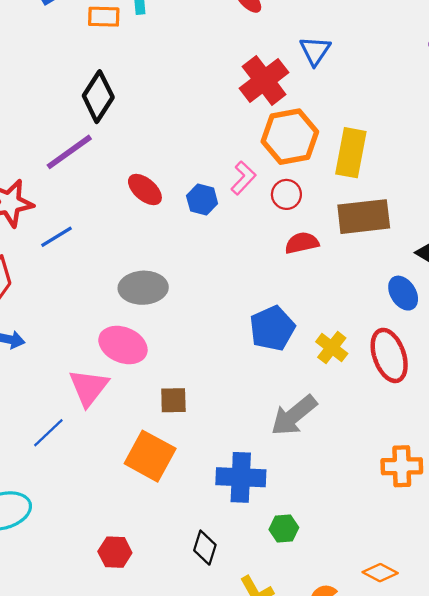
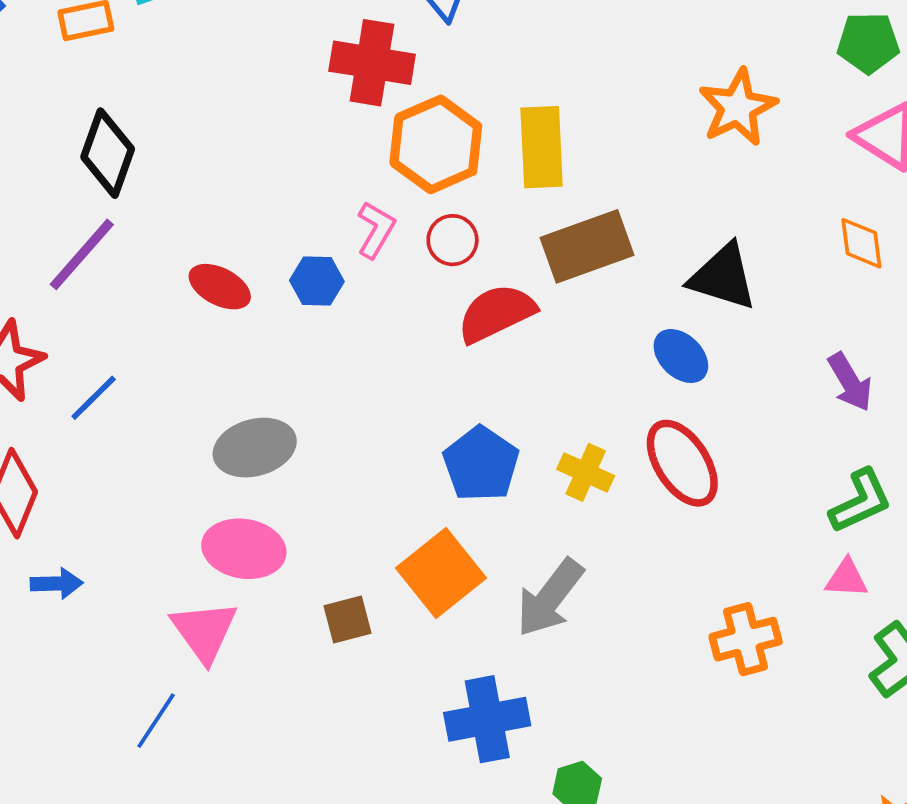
red cross: (264, 80) -> (372, 63), turned -30
red semicircle: (302, 243) -> (496, 313), size x1.4
orange square: (150, 456) -> (441, 573), moved, turned 36

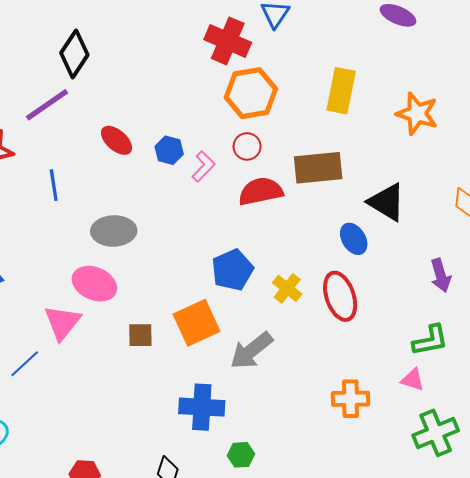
orange star: (738, 107) -> (417, 114), turned 30
yellow rectangle: (542, 147) -> (341, 91), moved
pink L-shape: (376, 230) -> (204, 166), moved
blue line: (94, 398) -> (54, 185), moved, turned -68

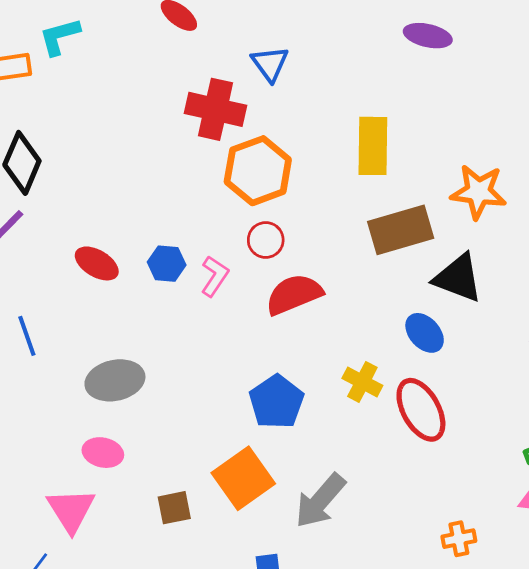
orange star: (417, 114) -> (478, 192), moved
brown rectangle: (318, 168) -> (401, 230), moved
pink ellipse: (94, 284) -> (103, 453), size x0.7
yellow cross: (287, 288) -> (362, 382), moved
orange cross: (350, 399) -> (459, 539), size x0.7

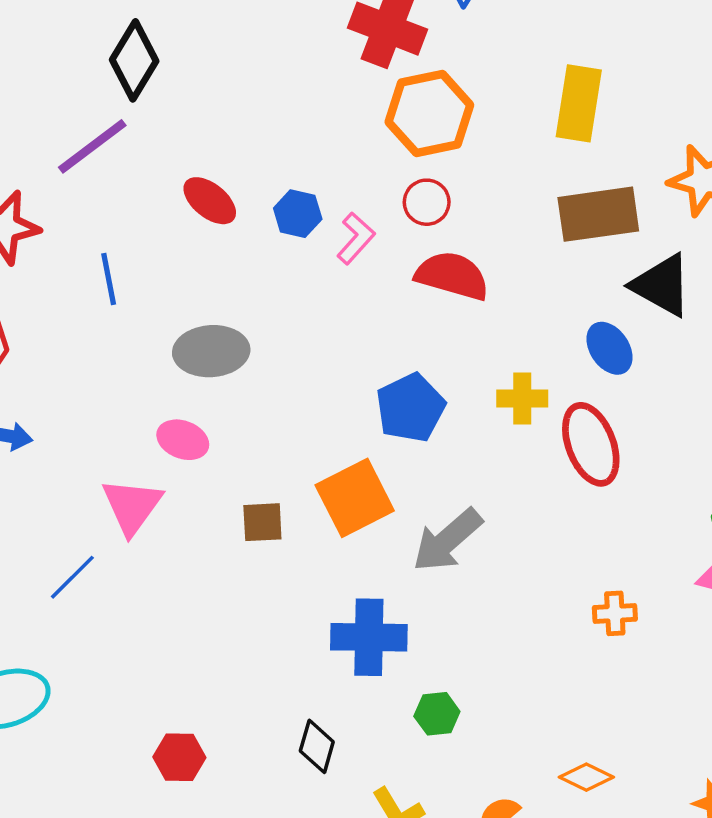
red semicircle: (294, 294) -> (452, 276), turned 30
yellow cross: (362, 382) -> (522, 399), turned -36

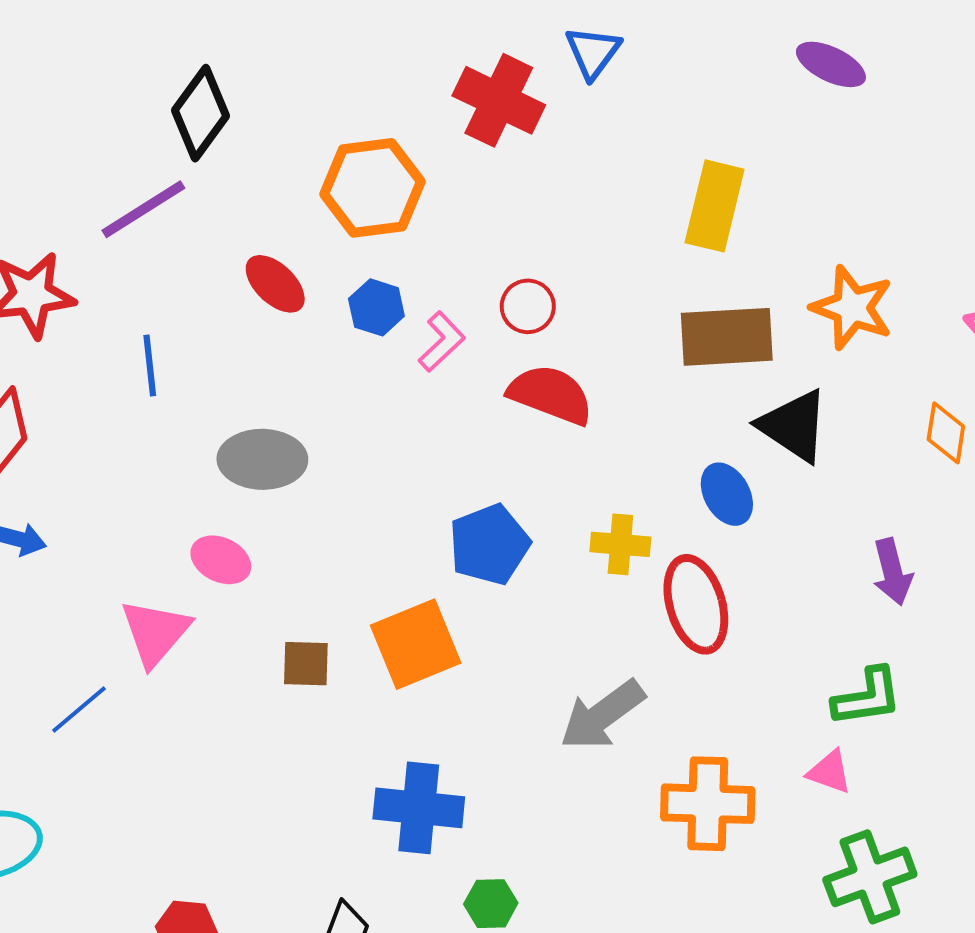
orange hexagon: (429, 114) -> (373, 188), moved
gray arrow: (447, 540) -> (602, 715), moved
orange cross: (615, 613) -> (708, 804), size x1.8

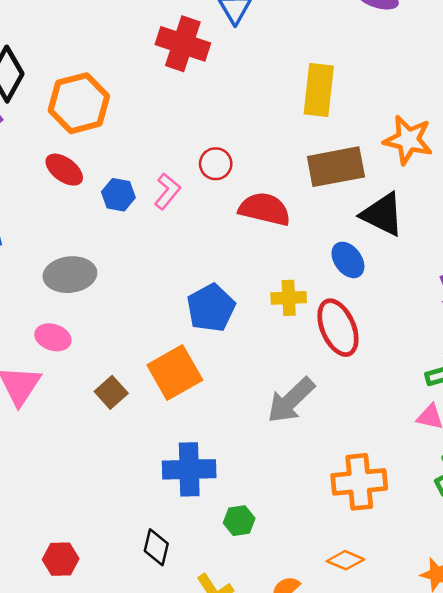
orange hexagon: (373, 188) -> (79, 103), moved
blue hexagon: (376, 307) -> (118, 195), moved
red semicircle: (551, 395) -> (265, 209), moved
brown square: (306, 664) -> (111, 392), turned -36
orange cross: (708, 804) -> (359, 482), moved

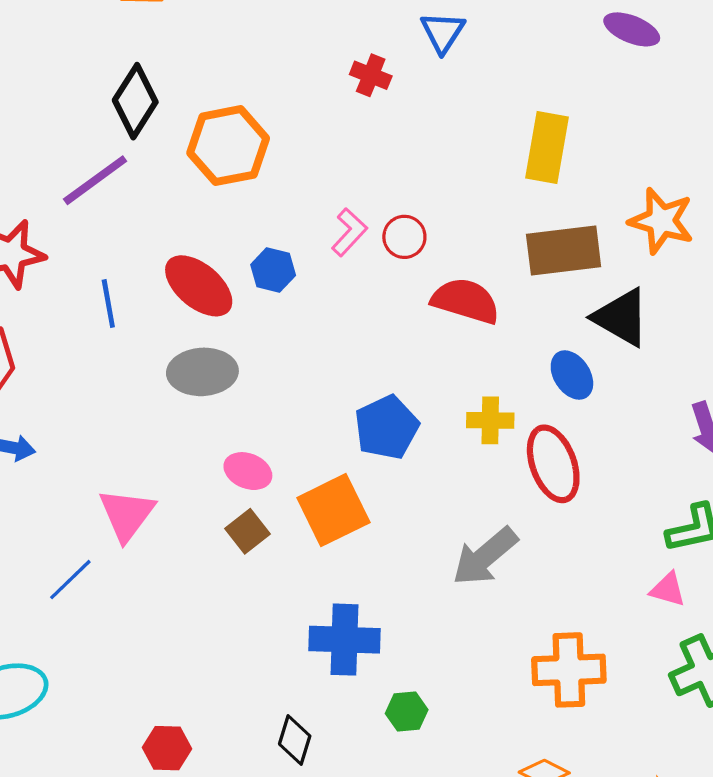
red cross: (183, 44) -> (371, 75), size x0.6
red ellipse: (64, 170) -> (199, 286), moved, size x1.4
pink L-shape: (167, 191) -> (349, 232), moved
pink ellipse: (53, 337) -> (248, 471), moved

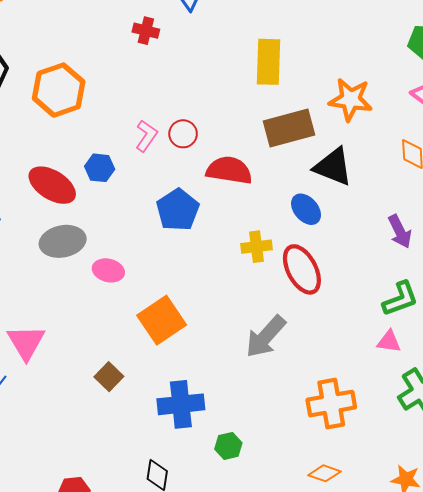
blue pentagon: (387, 427) -> (178, 210), moved
pink ellipse: (248, 471) -> (108, 270), moved
brown square: (247, 531) -> (109, 377), moved

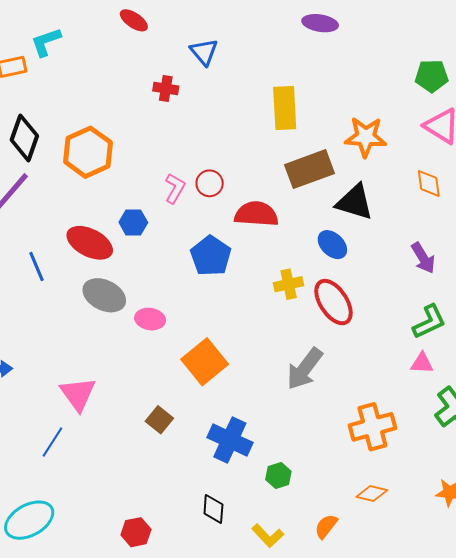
gray ellipse: (63, 241) -> (104, 295), turned 42
blue cross: (181, 404) -> (230, 440), turned 36

